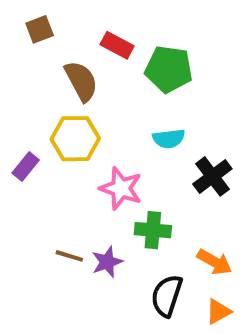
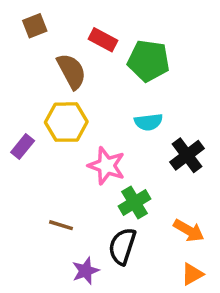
green cross: (153, 230) -> (134, 202), turned -36
purple star: (107, 262) -> (86, 271), moved
black semicircle: (167, 296) -> (122, 246), moved

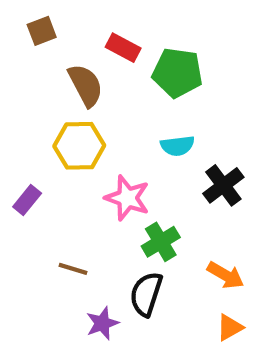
purple rectangle: (23, 146) -> (27, 200), moved

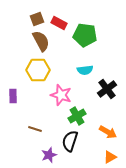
brown square: (42, 31) -> (37, 19), moved
purple rectangle: (27, 200) -> (13, 96), turned -40

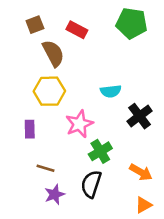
brown square: (37, 19) -> (35, 25), moved
green pentagon: (85, 35) -> (132, 23), moved
pink star: (61, 95) -> (79, 124), turned 30
purple rectangle: (13, 96) -> (30, 129), moved
purple star: (49, 155) -> (55, 194), moved

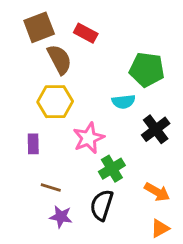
green pentagon: (132, 23) -> (147, 70), moved
brown square: (35, 25) -> (39, 27), size x1.5
purple star: (55, 194) -> (61, 217), turned 30

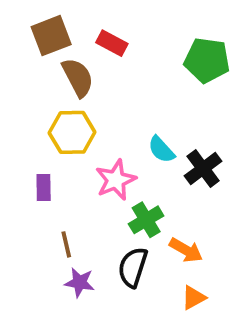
green pentagon: (147, 70) -> (207, 60), moved
cyan semicircle: (124, 102) -> (161, 150), moved, turned 55
brown line: (51, 188) -> (66, 244), turned 60
orange arrow: (157, 192) -> (186, 250), moved
orange triangle: (160, 228) -> (194, 298), moved

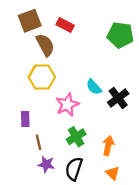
purple rectangle: (44, 187) -> (25, 119), moved
green cross: (146, 220) -> (76, 137), moved
orange arrow: (186, 250) -> (108, 146), turned -108
black semicircle: (133, 267) -> (74, 169), moved
orange triangle: (194, 298) -> (113, 173), turned -48

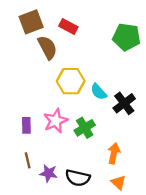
yellow hexagon: (42, 77) -> (71, 81), moved
pink star: (67, 105) -> (56, 121), moved
green cross: (76, 137) -> (85, 128), moved
brown line: (39, 142) -> (28, 160), moved
black semicircle: (74, 169) -> (78, 178), turned -95

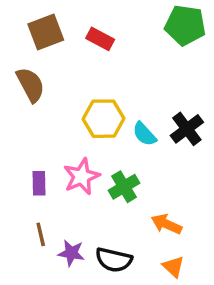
green pentagon: (127, 37) -> (185, 25), moved
brown semicircle: (47, 47) -> (30, 85), moved
black cross: (124, 103) -> (187, 129), moved
orange arrow: (114, 153) -> (167, 224), turned -78

